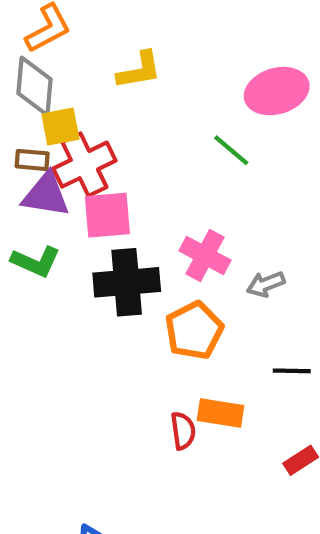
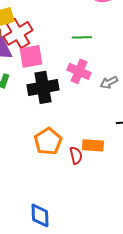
green line: (231, 150) -> (82, 37), moved, turned -36
orange pentagon: (194, 330) -> (48, 141), moved

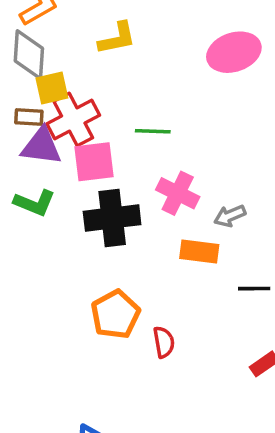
green line: (82, 37) -> (153, 131), moved
orange rectangle: (93, 145) -> (199, 252), moved

